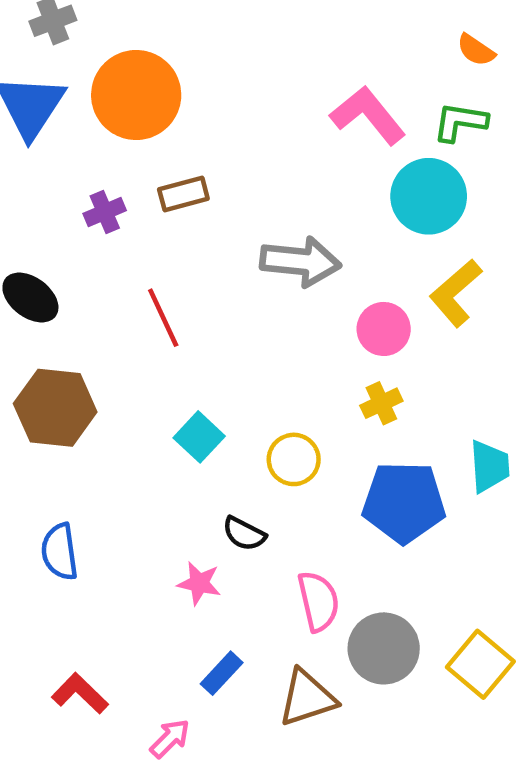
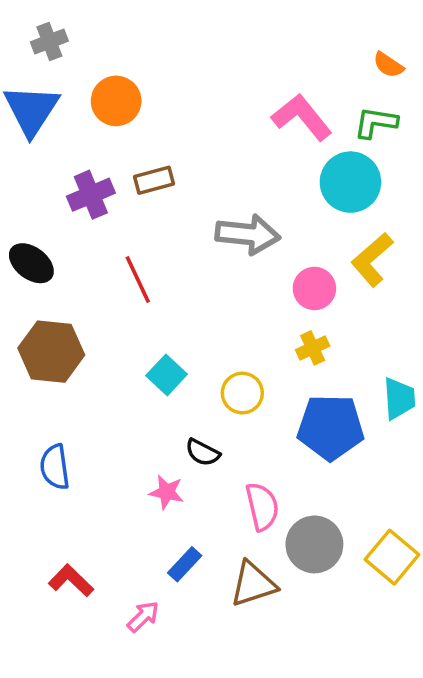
orange circle: (136, 95) -> (116, 101), size x0.7
purple cross: (105, 212) -> (91, 195), size x1.4

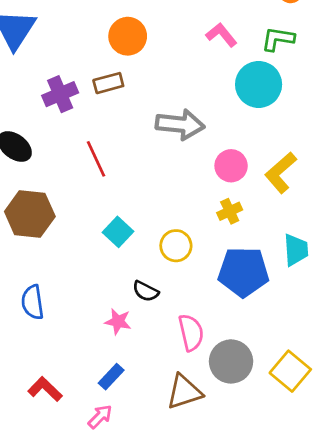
orange circle: (116, 101) -> (128, 36), moved
pink L-shape: (302, 117) -> (221, 35), size x0.7
yellow L-shape: (372, 260) -> (281, 173), moved
blue rectangle: (185, 564) -> (111, 377), moved

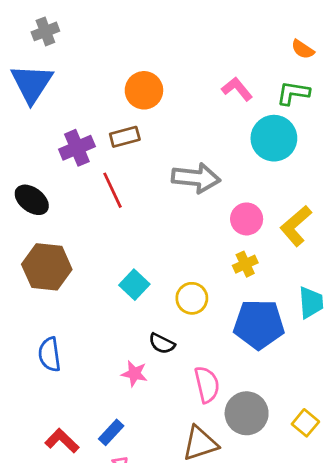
red line: (96, 159) -> (112, 190), moved
yellow square: (290, 371) -> (305, 423), size x0.7
blue rectangle: (111, 377) -> (111, 432), moved

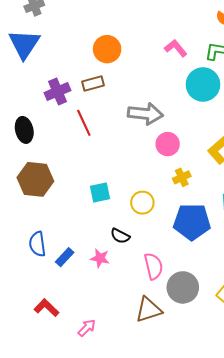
black ellipse: (32, 200) -> (24, 130), turned 40
pink circle: (247, 219) -> (168, 144), moved
cyan square: (134, 285) -> (100, 193), turned 35
blue rectangle: (111, 432) -> (65, 257), moved

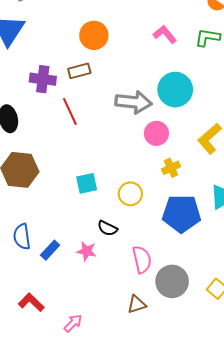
cyan circle: (203, 84) -> (175, 90), moved
purple cross: (58, 92) -> (43, 79), turned 30
brown triangle: (148, 310) -> (137, 304), size x0.7

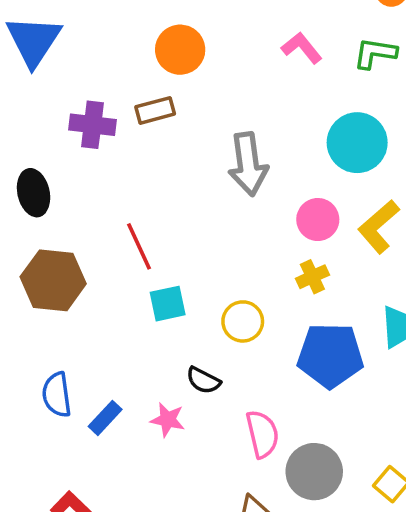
cyan circle: (175, 90) -> (357, 143), moved
gray arrow: (133, 102) -> (248, 164), turned 76
red line: (70, 111) -> (139, 246), moved
pink circle: (156, 133) -> (318, 220), moved

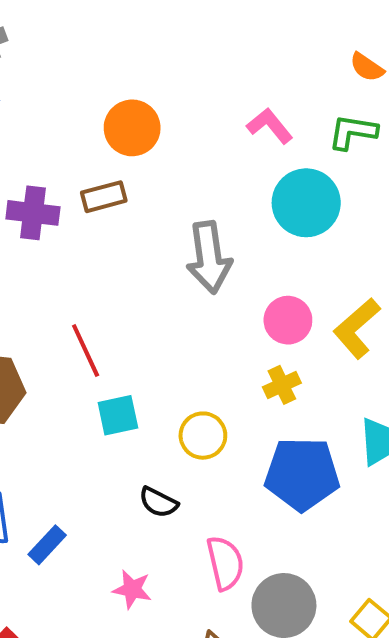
cyan circle: (357, 143) -> (306, 203), moved
pink star: (168, 420) -> (132, 589), moved

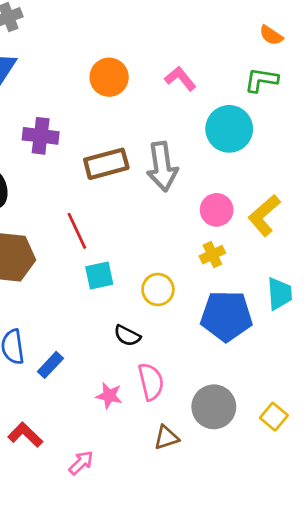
pink L-shape: (270, 126) -> (180, 79), moved
brown rectangle: (104, 197) -> (106, 164), moved, size x1.4
pink semicircle: (225, 563) -> (151, 382), moved

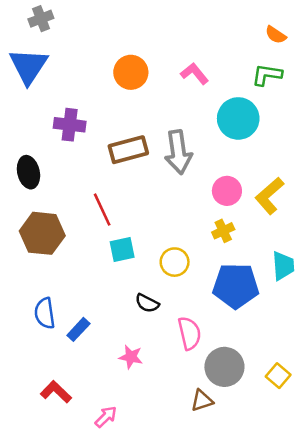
pink semicircle: (151, 382) -> (190, 333), moved
brown triangle: (166, 438) -> (202, 401), moved

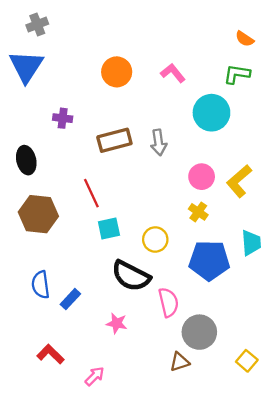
purple cross: (70, 125) -> (63, 118), size x0.7
gray arrow: (178, 152) -> (159, 142), size x0.7
yellow cross: (223, 231) -> (198, 212), turned -30
black semicircle: (147, 303) -> (131, 276), size x1.8
yellow square: (278, 376) -> (247, 361), moved

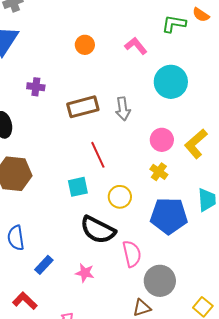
orange circle: (117, 72) -> (85, 45), size x0.7
green L-shape: (237, 74) -> (174, 24), moved
red line: (91, 193) -> (98, 155), moved
blue rectangle: (70, 299) -> (44, 265), moved

